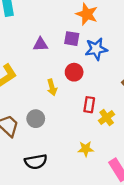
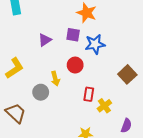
purple triangle: (40, 44) -> (45, 40), turned -32
gray circle: (36, 119) -> (41, 92), moved

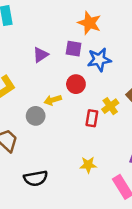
yellow arrow: (55, 79) -> (53, 100), turned 88
yellow cross: (104, 106) -> (110, 106), moved

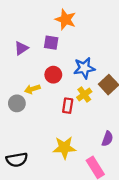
blue star: (99, 60) -> (84, 68), moved
yellow star: (88, 165) -> (64, 148), size x1.5

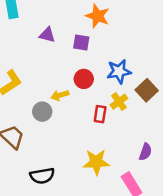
purple triangle: (21, 48) -> (47, 35), moved, turned 48

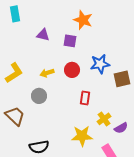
brown square: (147, 90) -> (122, 79), turned 30
yellow arrow: (60, 95) -> (47, 73), moved
yellow cross: (119, 102) -> (104, 119), moved
purple semicircle: (145, 152) -> (121, 128), turned 40

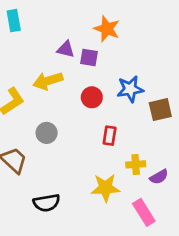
purple triangle: (43, 35) -> (66, 49), moved
yellow arrow: (47, 73) -> (48, 81), moved, size x1.5
yellow cross: (104, 119) -> (136, 164), turned 32

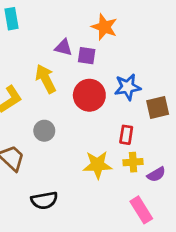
yellow arrow: (48, 81) -> (46, 79), turned 80
red circle: (92, 97) -> (89, 95), size x1.5
red rectangle: (110, 136) -> (126, 135), moved
yellow star: (105, 188) -> (98, 165), moved

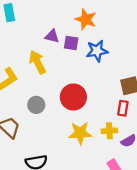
blue star: (128, 87) -> (97, 51), moved
red circle: (89, 95) -> (73, 97), moved
red rectangle: (126, 135) -> (123, 108), moved

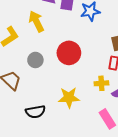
yellow star: (80, 133) -> (69, 98), moved

